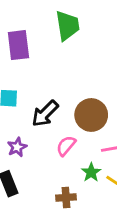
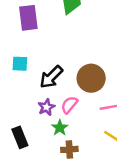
purple star: (17, 147) -> (46, 107), moved
green star: (91, 172) -> (60, 128), moved

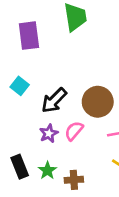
cyan square: (20, 64) -> (20, 86), turned 35
green star: (60, 128) -> (47, 171), moved

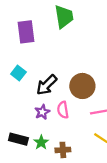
pink semicircle: (74, 131) -> (63, 110), turned -49
black rectangle: (20, 167) -> (18, 139), turned -54

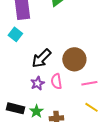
cyan square: (18, 73) -> (15, 34), moved

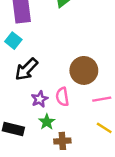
black arrow: (41, 58) -> (26, 69), moved
green star: (36, 111) -> (47, 122), moved

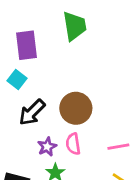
brown circle: (84, 70) -> (76, 108), moved

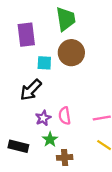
cyan square: (17, 79) -> (44, 63), moved, turned -35
brown circle: (76, 108) -> (71, 53), moved

